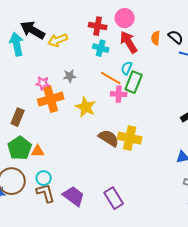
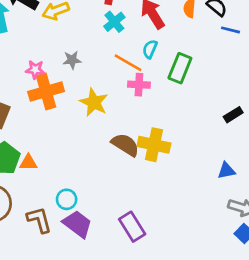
cyan cross: (101, 48) -> (114, 22), turned 35
green rectangle: (134, 82) -> (180, 68), moved
cyan circle: (44, 178) -> (67, 199), moved

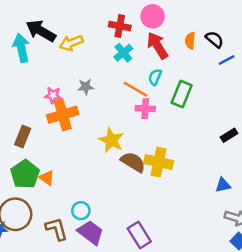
blue line: (230, 30) -> (227, 60), turned -42
yellow star: (94, 102) -> (111, 140), moved
orange triangle: (28, 162) -> (47, 178), turned 35

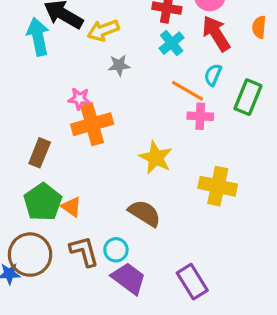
gray star: (86, 87) -> (119, 65), moved
brown semicircle: (133, 162) -> (145, 213), moved
brown L-shape: (57, 229) -> (84, 251), moved

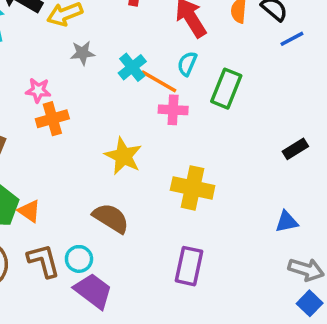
cyan cross: (172, 43) -> (132, 67), moved
orange cross: (92, 124) -> (52, 119), size x0.7
purple rectangle: (192, 282) -> (189, 266), moved, turned 44

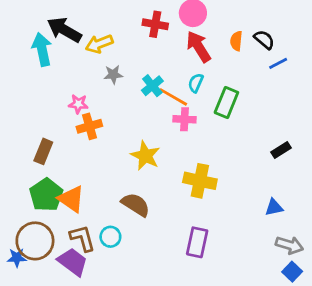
orange triangle: (29, 211) -> (71, 199), size x1.5
purple trapezoid: (93, 291) -> (73, 262), moved

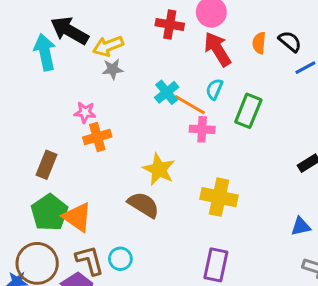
gray star: (113, 75) -> (113, 69), moved
brown semicircle: (136, 205) -> (144, 205), moved

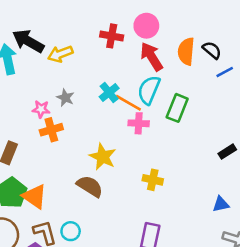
orange semicircle: (259, 43) -> (186, 51), size x1.5
gray star: (113, 69) -> (65, 98), moved, turned 30
cyan semicircle: (214, 89) -> (149, 90), size x1.6
yellow cross: (219, 197) -> (153, 180), size x0.7

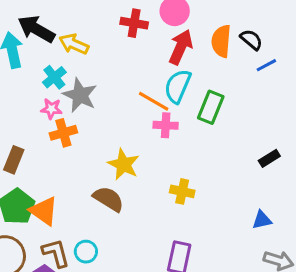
yellow arrow: (60, 54) -> (74, 44), turned 45
red arrow: (151, 57) -> (181, 47), turned 56
cyan cross: (109, 92) -> (54, 77), moved
gray star: (65, 98) -> (80, 95), size x1.6

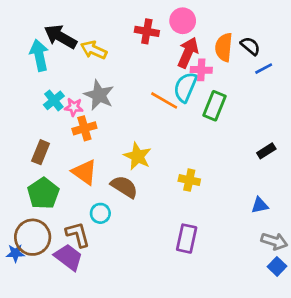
cyan cross: (54, 77) -> (54, 100), moved
pink cross: (166, 125) -> (201, 70), moved
orange triangle: (44, 211) -> (84, 172), moved
cyan circle: (86, 252) -> (100, 213), moved

